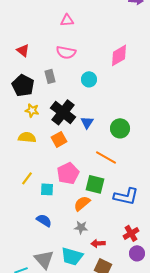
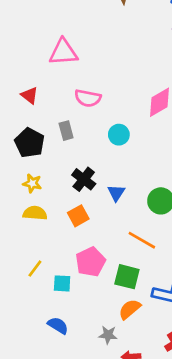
pink triangle: (67, 20) -> (63, 52), moved, size x1.6
yellow star: (32, 110) -> (32, 183), moved
black cross: (63, 112) -> (84, 179), size x0.7
orange semicircle: (82, 203) -> (130, 309), moved

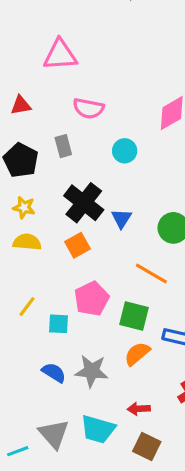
red triangle: (30, 95) -> (21, 105), turned -48
black cross: (84, 179) -> (84, 203), size x1.4
gray star: (108, 335) -> (92, 371), moved, size x1.5

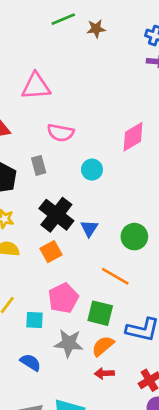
gray star: (92, 371) -> (69, 343), moved
red arrow: (139, 409) -> (104, 373), moved

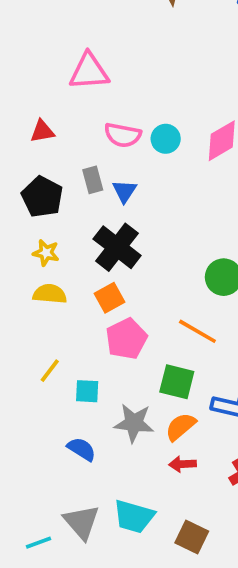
cyan circle: (92, 170) -> (166, 139), moved
blue triangle: (89, 228) -> (125, 191), moved
pink pentagon: (63, 298) -> (126, 339), moved

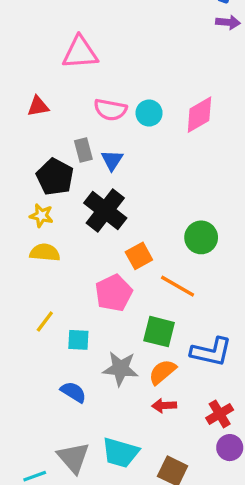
black pentagon: (42, 197) -> (55, 177), moved
orange square: (110, 298) -> (139, 256), moved

